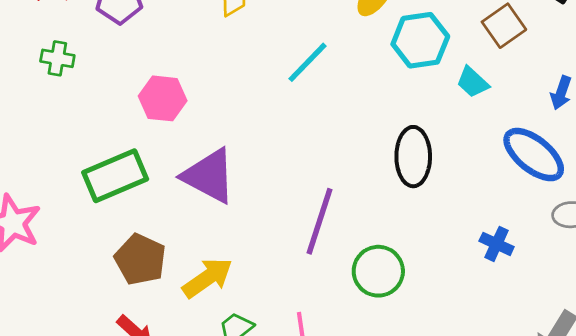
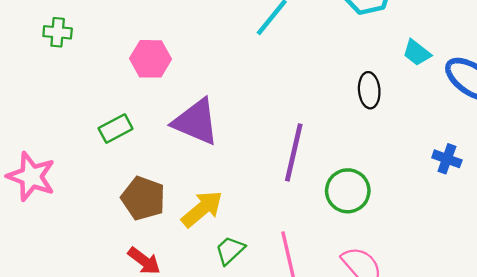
cyan trapezoid: (473, 82) -> (417, 53), moved
black ellipse: (413, 157) -> (369, 90), size x0.7
green rectangle: (115, 176) -> (116, 128), size x0.6

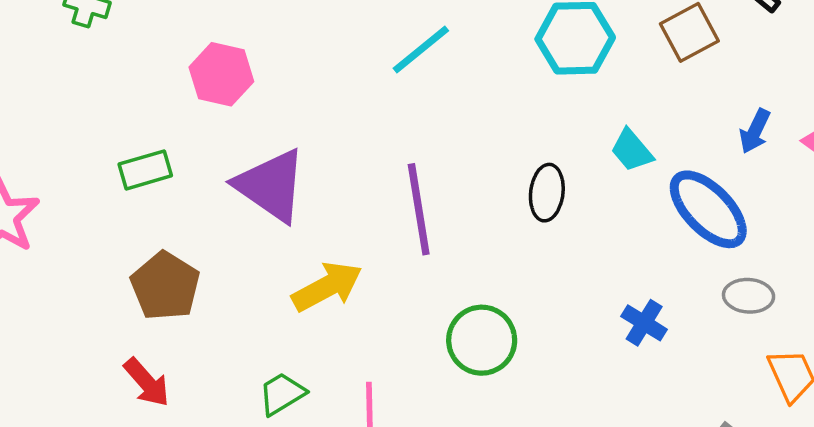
purple line: (294, 152) -> (419, 209), moved, turned -34
yellow arrow: (202, 209) -> (327, 287), moved

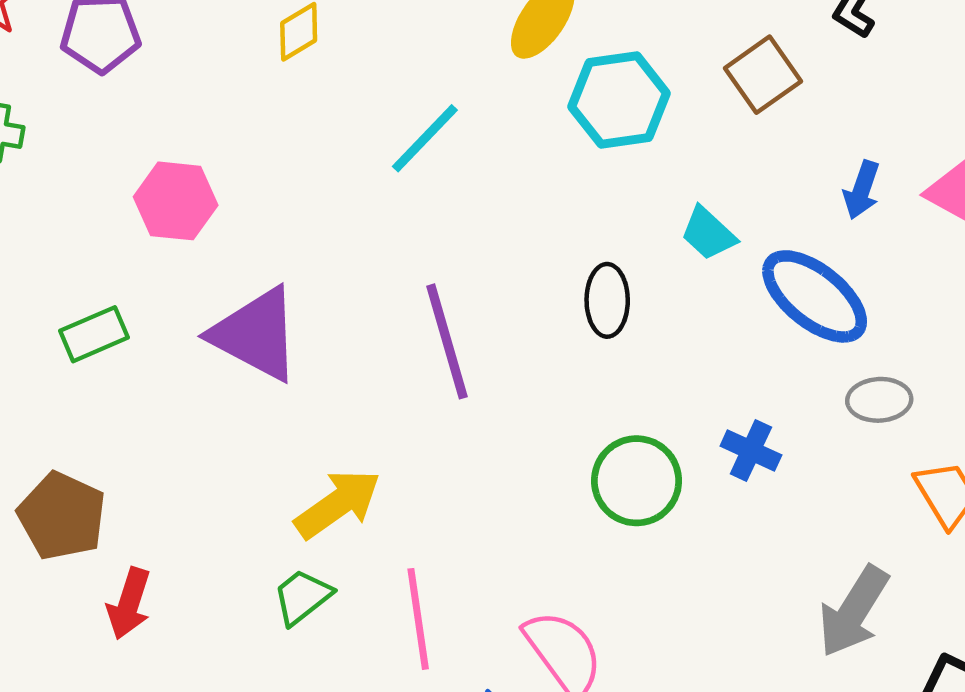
brown pentagon: (165, 286) -> (62, 516), moved
yellow arrow: (327, 287) -> (338, 504), moved
green circle: (482, 340) -> (637, 481), moved
red arrow: (147, 382) -> (129, 604), turned 66

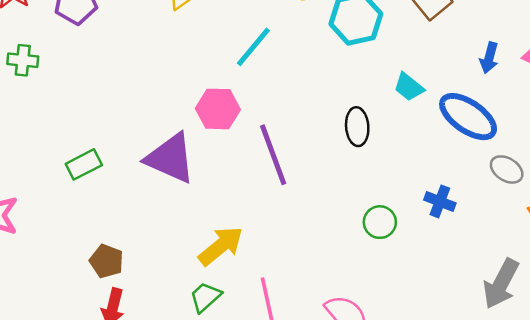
pink hexagon: (176, 201) -> (218, 109), moved
gray ellipse: (879, 400) -> (507, 169), turned 40
green circle: (637, 481) -> (380, 222), size x0.7
brown pentagon: (62, 516) -> (107, 261), moved, size x0.7

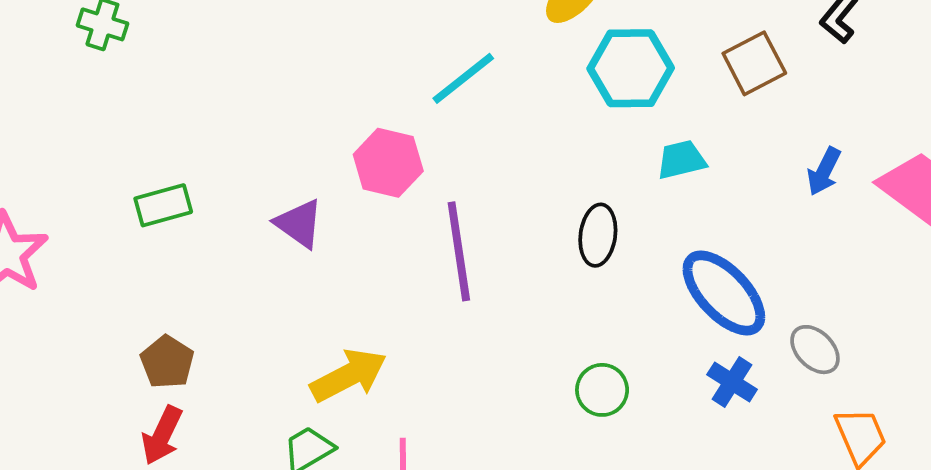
cyan trapezoid: (409, 87) -> (681, 160), moved, turned 116
blue ellipse: (468, 117) -> (724, 293), moved
purple triangle: (170, 158) -> (299, 224), size x0.6
blue cross: (440, 201) -> (732, 382), moved

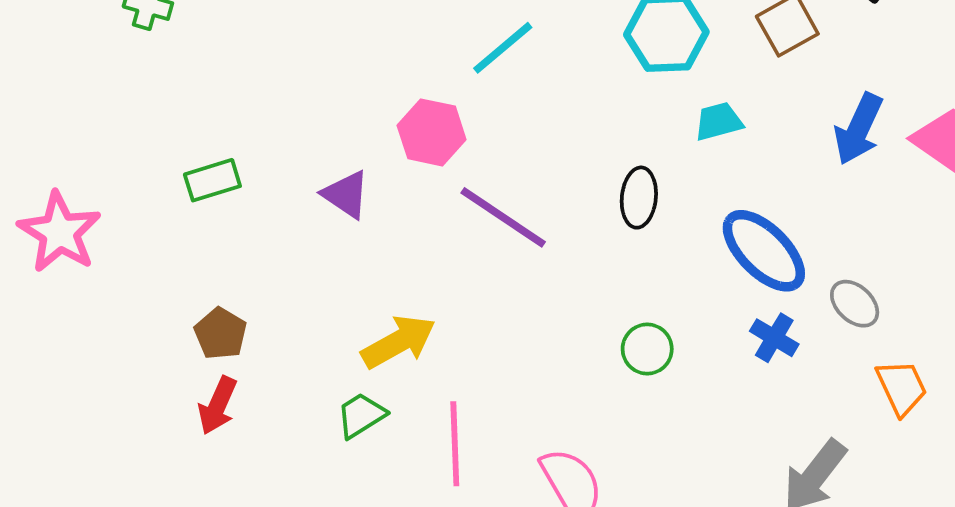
blue arrow: (824, 171) -> (859, 129), size x1.5
purple line: (459, 251) -> (503, 217), turned -46

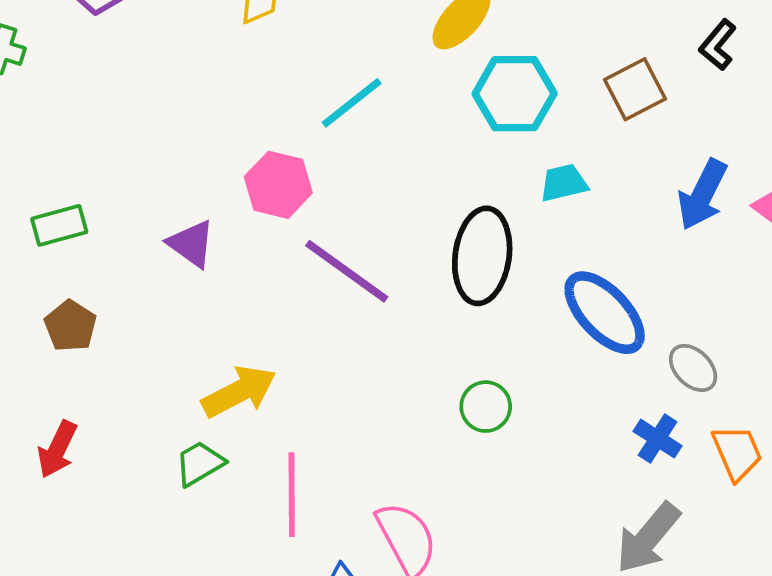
black ellipse: (639, 198) -> (482, 256), size x1.6
brown pentagon: (221, 334) -> (70, 326), moved
blue cross: (774, 338) -> (658, 439), moved

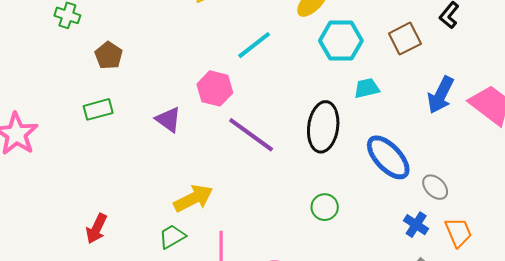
brown pentagon: (70, 326) -> (109, 55), moved

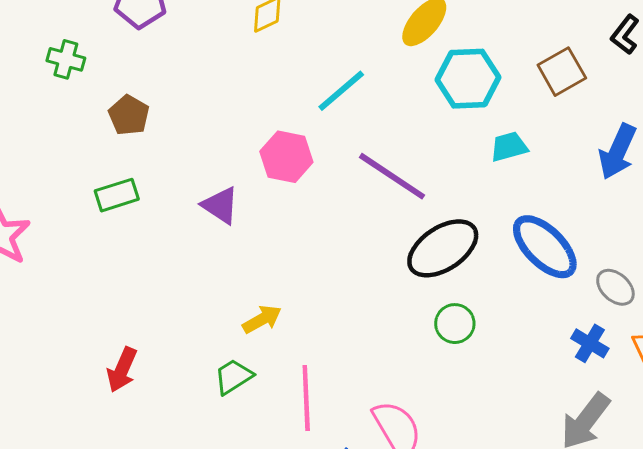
black ellipse: (323, 127) -> (443, 248), moved, turned 51
purple line: (251, 135) -> (392, 176), moved
yellow arrow: (193, 198) -> (262, 319), size x0.7

